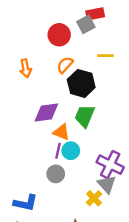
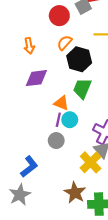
purple diamond: (46, 112) -> (36, 78), moved
yellow cross: (94, 198) -> (91, 162), size x1.5
blue L-shape: (26, 203) -> (29, 167), turned -50

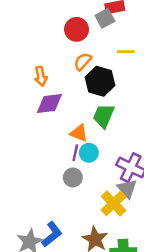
orange arrow: (29, 46) -> (41, 76), moved
blue L-shape: (29, 167) -> (52, 234), moved

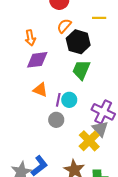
orange triangle: (79, 133) -> (40, 90), moved

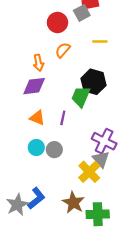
orange arrow: (30, 38) -> (38, 63), moved
black hexagon: (78, 42) -> (93, 82), moved
purple line: (58, 100) -> (63, 118), moved
cyan circle: (69, 100) -> (36, 147), moved

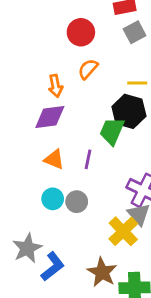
gray square: (82, 13) -> (135, 32), moved
yellow line: (100, 42) -> (137, 83), moved
gray star: (17, 205) -> (27, 248), moved

